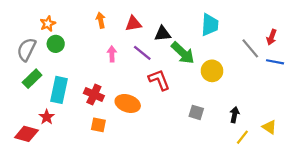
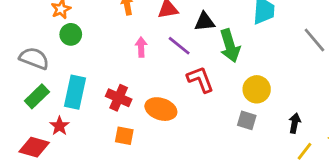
gray semicircle: (26, 49) -> (34, 58), moved, turned 85
green arrow: (183, 53) -> (230, 46), turned 30
yellow circle: (212, 71) -> (257, 89), moved
green rectangle: (32, 79) -> (37, 96), moved

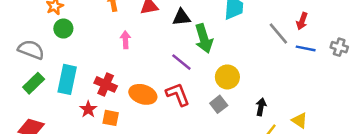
purple line: (179, 46) -> (181, 62), moved
red L-shape: (200, 79) -> (178, 94), moved
gray square: (247, 120) -> (219, 104), turned 35
red star: (59, 126) -> (88, 109), moved

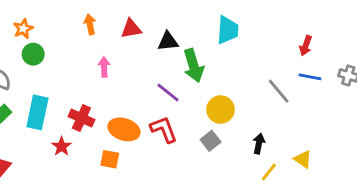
gray line: (278, 33) -> (279, 91), moved
orange square: (111, 118) -> (110, 159), moved

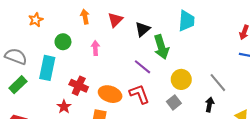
red triangle: (131, 29) -> (115, 20), turned -35
black triangle: (168, 41) -> (143, 29), turned -35
green circle: (33, 54) -> (63, 42), moved
gray line: (279, 91) -> (218, 83), moved
cyan rectangle: (37, 112) -> (47, 68), moved

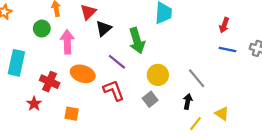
black triangle: (143, 29) -> (104, 29), moved
green circle: (63, 42) -> (42, 29), moved
pink arrow: (95, 48) -> (67, 42), size x1.5
orange ellipse: (110, 94) -> (83, 74), moved

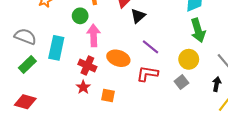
green arrow: (137, 41) -> (198, 30), moved
pink arrow: (67, 42) -> (94, 35), moved
red L-shape: (114, 90) -> (147, 74), turned -60
red star: (34, 104) -> (83, 87), moved

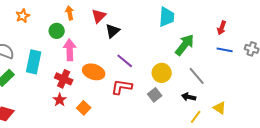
green arrow: (198, 30) -> (185, 45), moved, turned -125
black arrow: (217, 84) -> (189, 97), turned -88
orange square: (108, 95) -> (84, 108), turned 32

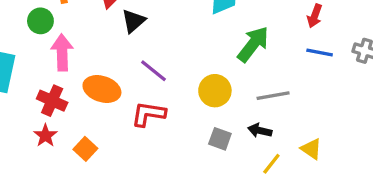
gray line: (197, 76) -> (273, 96), turned -60
gray square: (155, 95) -> (220, 139), moved, turned -32

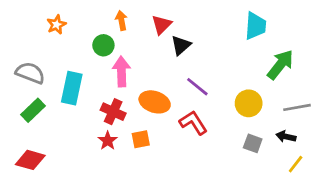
red L-shape: (148, 114) -> (193, 123), turned 48
orange square: (85, 149) -> (141, 139), moved, turned 36

